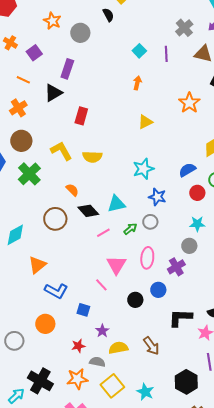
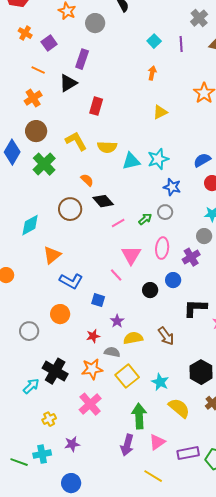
cyan triangle: (116, 204) -> (131, 161), moved

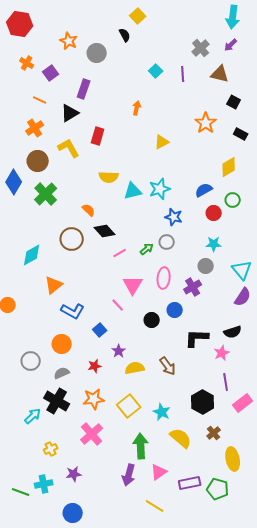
orange arrow: (152, 73) -> (137, 108), moved
yellow L-shape: (76, 141) -> (69, 148), moved
blue square: (98, 300) -> (100, 330), turned 32
gray semicircle: (112, 352) -> (62, 373), moved, turned -35

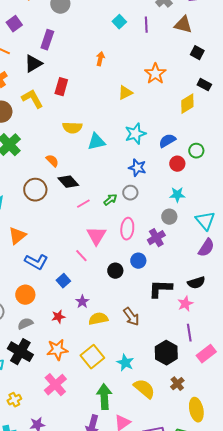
orange star: (206, 123) -> (155, 74), moved
yellow diamond: (229, 167) -> (187, 104), moved
cyan star: (160, 189) -> (135, 134), moved

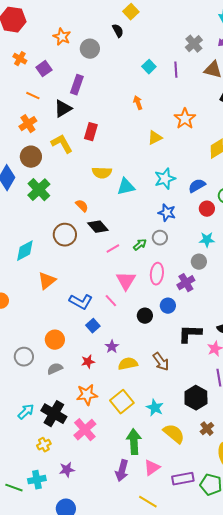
orange arrow: (100, 59) -> (138, 103), moved, turned -32
blue L-shape: (36, 262) -> (81, 302), moved
black cross: (20, 352) -> (54, 414), moved

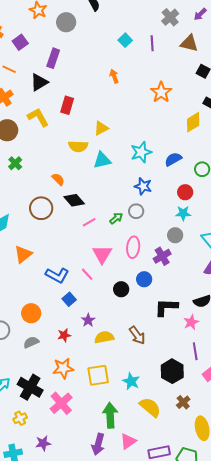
yellow triangle: (155, 138) -> (101, 128), moved
green cross: (39, 190) -> (15, 163), size x0.6
red circle: (207, 209) -> (185, 192), moved
yellow square: (122, 402) -> (98, 375), turned 30

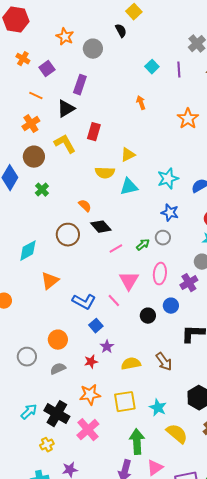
purple star: (88, 320) -> (107, 347), moved

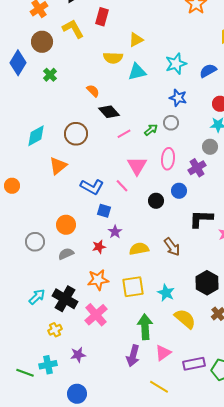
brown circle: (68, 235) -> (76, 134), moved
blue square: (96, 326) -> (104, 211), turned -32

